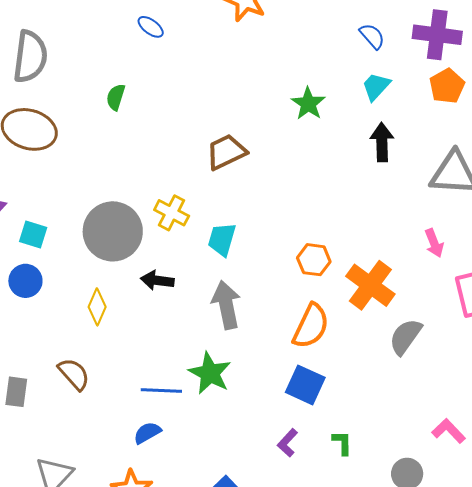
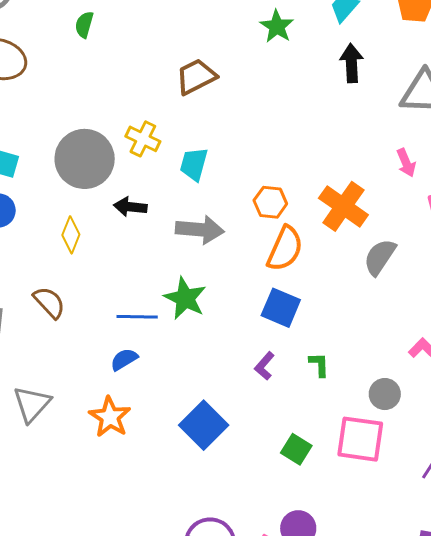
orange hexagon: (314, 260) -> (270, 202), moved
gray arrow: (226, 305) -> (200, 230), turned 108

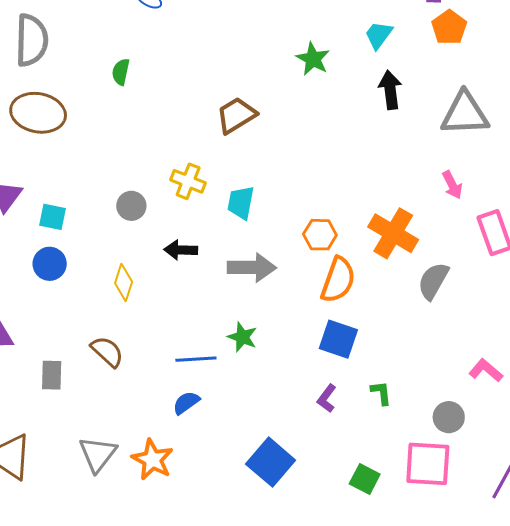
gray circle: (85, 159) -> (131, 206), size x0.5
green star: (185, 298) -> (242, 337), size x0.7
orange star: (110, 417) -> (152, 460), moved

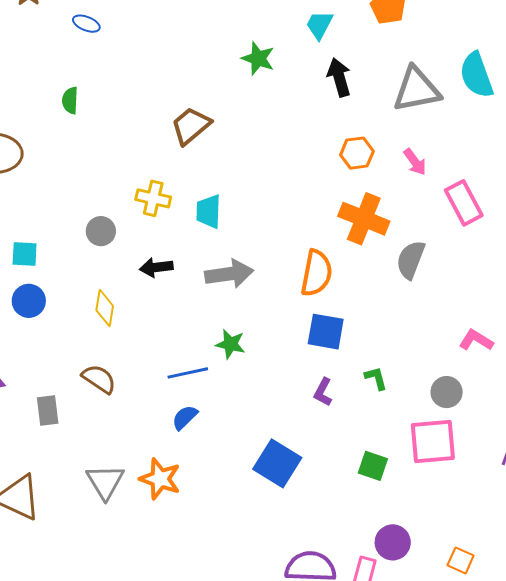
orange hexagon: (320, 235) -> (357, 153), moved

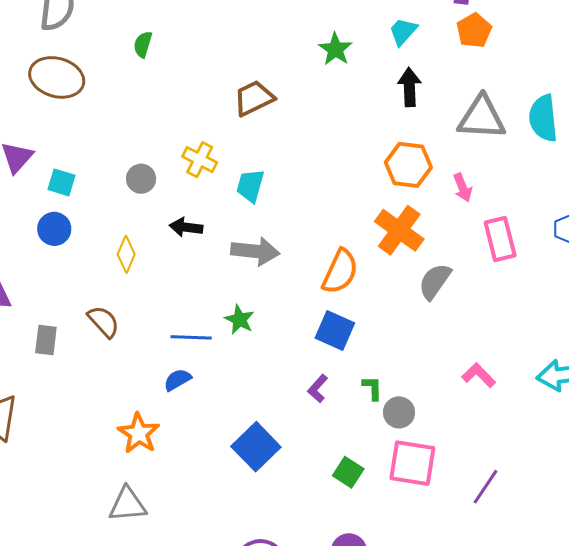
orange hexagon: (357, 153) -> (408, 165), size x1.4
gray circle: (447, 392) -> (399, 412), moved
gray triangle: (105, 482) -> (127, 505), moved, turned 42

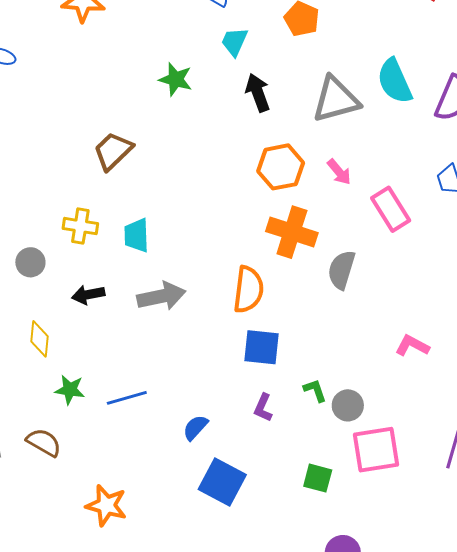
green star: (239, 320) -> (70, 390), moved
brown semicircle: (103, 322) -> (44, 442), moved
blue semicircle: (177, 380) -> (195, 428), moved

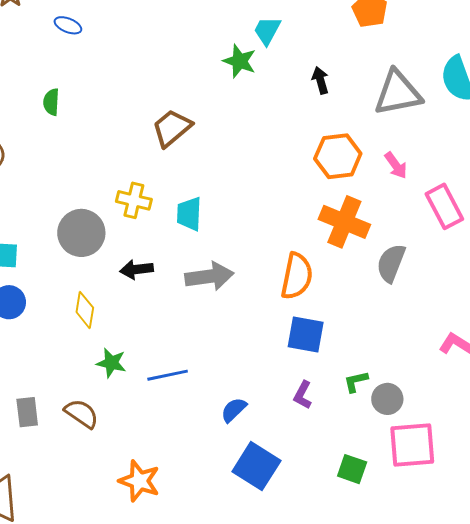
cyan trapezoid: (234, 42) -> (267, 31), moved
black arrow: (258, 93) -> (320, 80), size x0.7
gray circle: (30, 262) -> (81, 233), size x1.6
green L-shape: (315, 390) -> (356, 381), turned -88

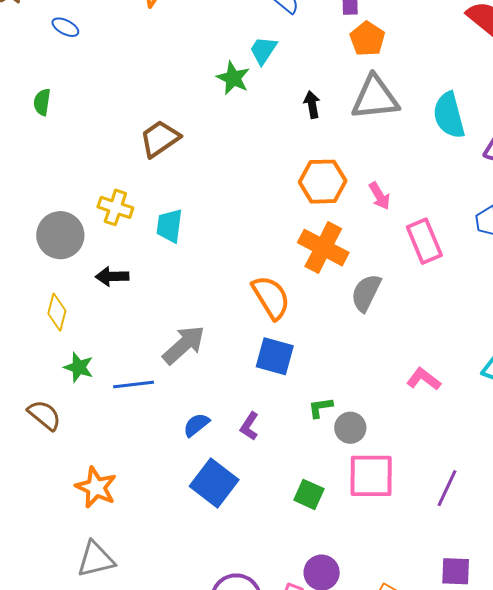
gray triangle: (398, 93) -> (375, 98), moved
gray arrow: (209, 276) -> (184, 345), moved, turned -39
orange semicircle: (297, 276) -> (271, 297), turned -48
purple L-shape: (303, 395) -> (249, 426), moved

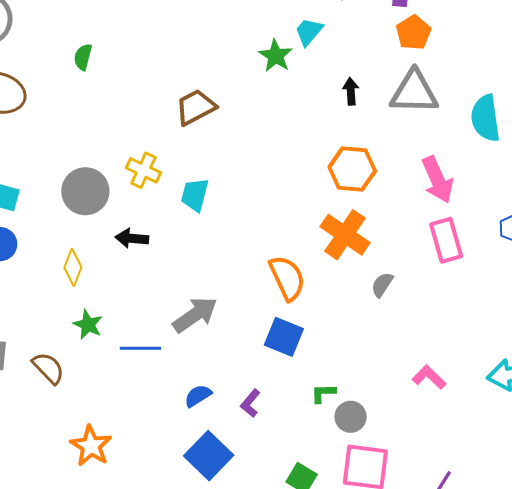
pink arrow: (380, 196) -> (438, 180), moved, size x1.6
gray semicircle: (366, 293) -> (382, 285), size x0.7

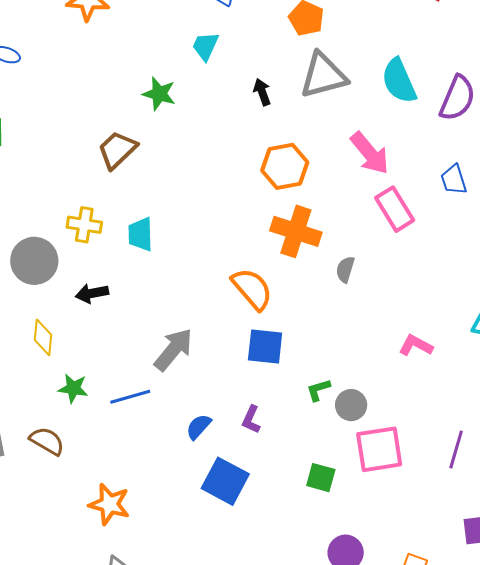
green star: (276, 56) -> (159, 94), moved

